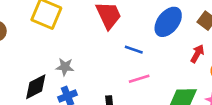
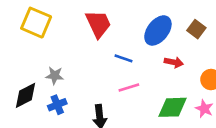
red arrow: (197, 54) -> (174, 62), moved, turned 72

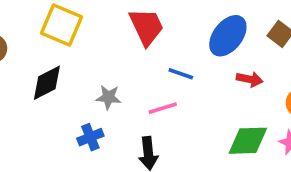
gray star: (55, 76) -> (108, 97), moved
pink line: (129, 87) -> (163, 108), moved
black diamond: (25, 95) -> (47, 83), moved

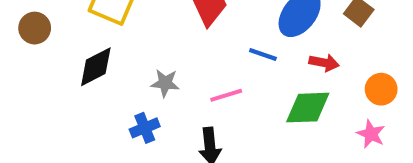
blue line: (181, 74) -> (263, 55), moved
green diamond: (248, 141) -> (308, 108), moved

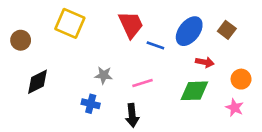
blue line: (263, 55) -> (155, 45), moved
black diamond: (96, 67) -> (37, 82), moved
blue cross: (145, 128) -> (91, 104), turned 36

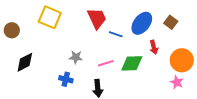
red arrow: (205, 62) -> (154, 47), turned 64
orange circle: (241, 79) -> (182, 60), size x1.5
green diamond: (194, 91) -> (132, 63), moved

